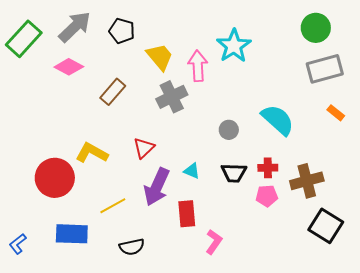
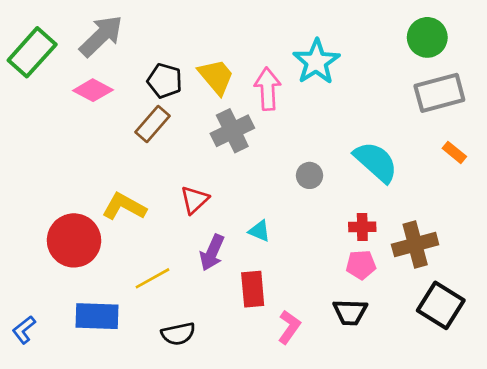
black pentagon: (122, 31) -> (165, 81), moved
black trapezoid: (234, 173) -> (350, 312), moved
purple arrow: (157, 187) -> (212, 253), size x0.7

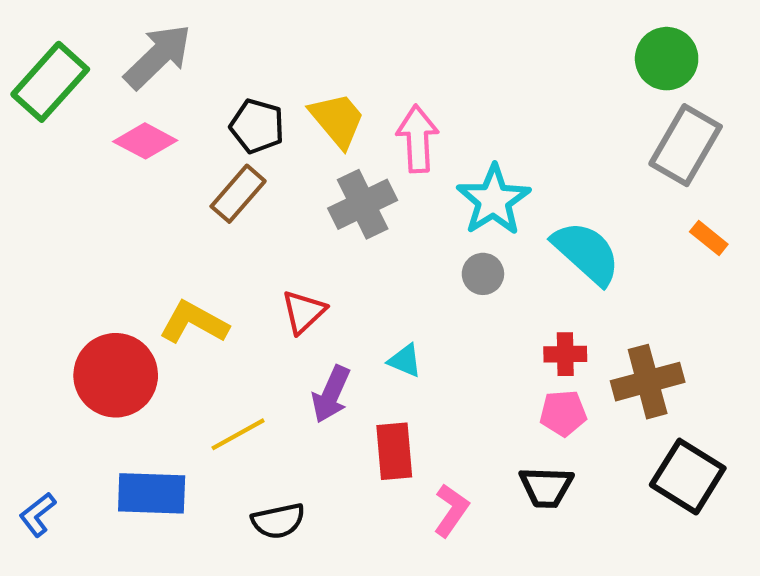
cyan star: (316, 62) -> (493, 200), moved
gray rectangle: (439, 93) -> (686, 145), turned -45

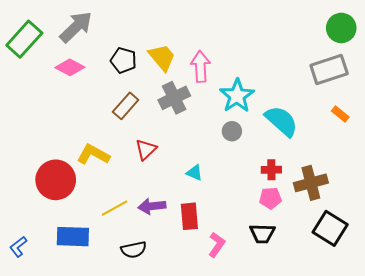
green circle: (667, 59) -> (341, 28), moved
gray rectangle: (686, 145) -> (329, 69), turned 42
brown rectangle: (238, 194) -> (126, 106), moved
purple arrow: (331, 394) -> (152, 206), moved, turned 60

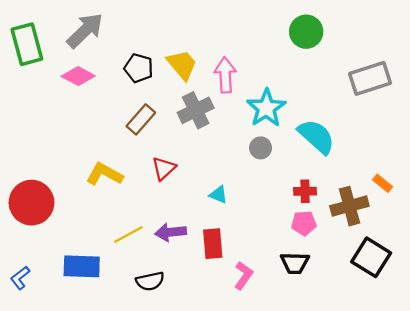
green circle: (341, 28) -> (306, 32), moved
green rectangle: (24, 39) -> (27, 44), turned -57
orange rectangle: (340, 114) -> (383, 183), moved
red circle: (56, 180) -> (32, 203), moved

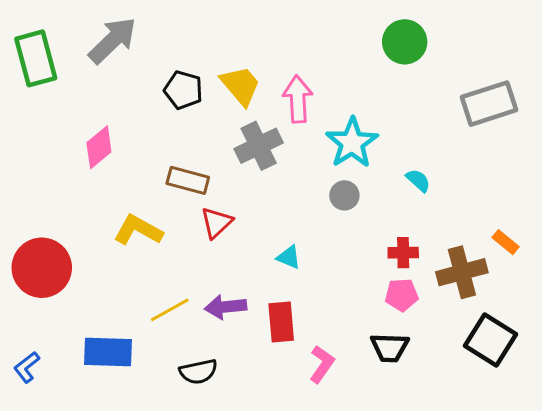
pink diamond: (78, 76) -> (99, 147), moved, turned -68
brown rectangle: (141, 119) -> (188, 180), moved, turned 64
cyan semicircle: (316, 136) -> (418, 180), size x0.5

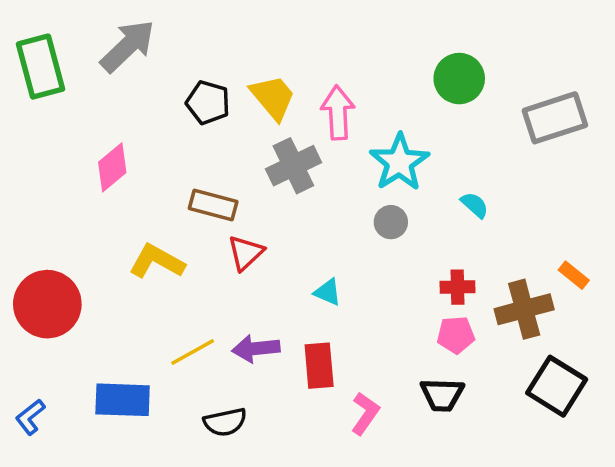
green circle: (405, 42) -> (459, 79), moved

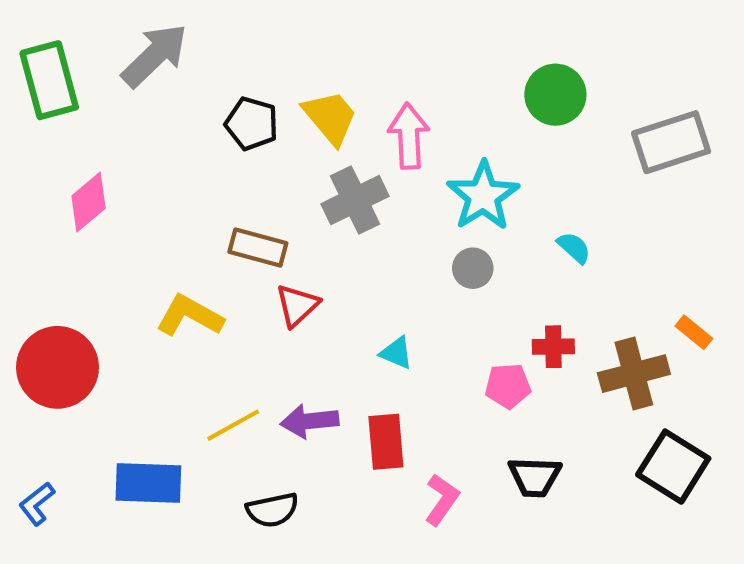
pink diamond: (112, 167) -> (88, 202), moved
pink pentagon: (456, 335) -> (508, 386), moved

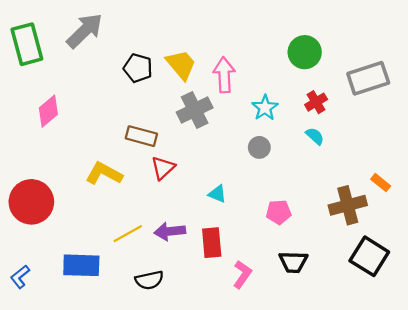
cyan star: (483, 196) -> (265, 108), size x0.7
red cross: (553, 347) -> (316, 102), moved, turned -30

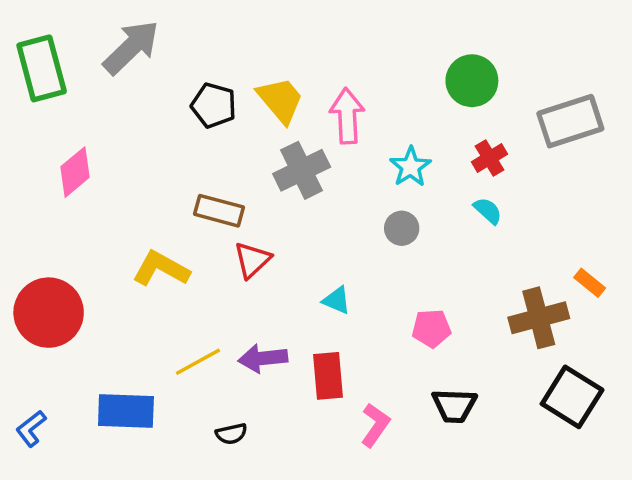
black semicircle: (149, 280) -> (231, 434), size x0.7

